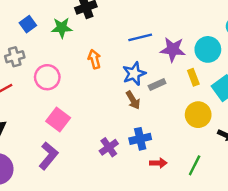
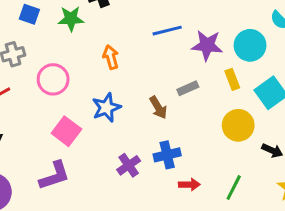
blue square: (28, 24) -> (29, 14), turned -35
blue star: (134, 74) -> (106, 108), moved
purple L-shape: (48, 156) -> (55, 176), turned 32

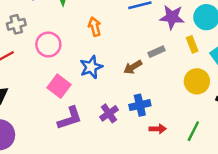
brown arrow: (158, 108) -> (133, 67), turned 90
purple L-shape: (55, 176) -> (70, 118), moved

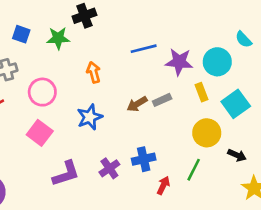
brown arrow: (133, 67) -> (137, 104), moved
pink square: (59, 86) -> (40, 133), moved
red arrow: (158, 129) -> (163, 185), turned -63
green line: (193, 131) -> (194, 170), moved

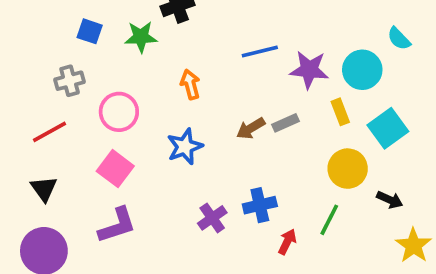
purple L-shape: (66, 174) -> (117, 225), moved

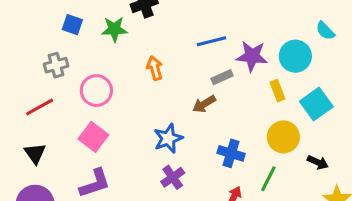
gray rectangle: (285, 123) -> (222, 77), moved
blue star: (185, 147) -> (168, 138), moved
blue cross: (260, 205) -> (231, 153), moved, turned 30

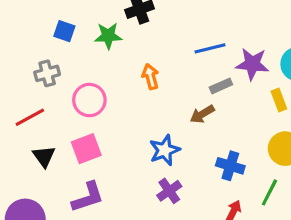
pink square: (93, 137) -> (86, 149), turned 32
black triangle: (35, 153) -> (44, 156), moved

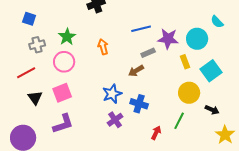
blue square: (64, 31) -> (29, 19), moved
green star: (108, 36) -> (67, 37), moved, turned -30
blue cross: (230, 166) -> (139, 104), moved

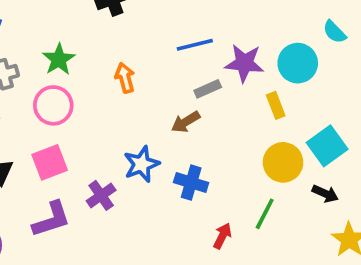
cyan square: (211, 71) -> (327, 146), moved
purple cross: (115, 120) -> (101, 195), moved

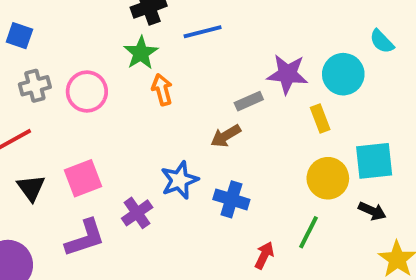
blue line: (195, 45) -> (203, 32), moved
green star: (59, 59) -> (141, 53), moved
pink circle: (53, 105) -> (87, 92), moved
cyan square: (327, 146) -> (374, 161), turned 30

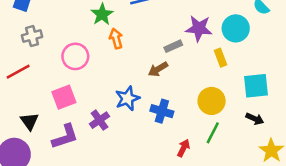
pink circle: (87, 92) -> (75, 56), moved
yellow circle: (328, 178) -> (212, 101), moved
black triangle: (31, 188) -> (29, 121), moved

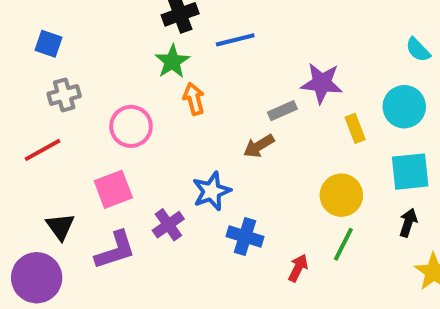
cyan circle: (236, 28) -> (404, 107), moved
blue cross: (162, 111) -> (245, 236), moved
black arrow: (255, 119) -> (408, 223), turned -96

